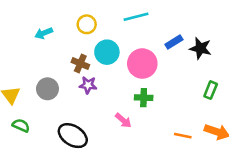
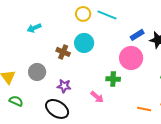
cyan line: (136, 17) -> (107, 15), turned 36
yellow circle: (87, 24) -> (83, 14), moved
pink circle: (142, 64) -> (131, 58), moved
purple star: (88, 85) -> (64, 86), moved

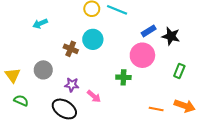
pink arrow: (97, 97) -> (94, 96), moved

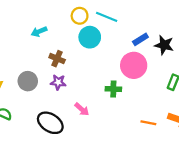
cyan arrow: (40, 24) -> (39, 32), moved
cyan circle: (93, 39) -> (90, 37), moved
purple star: (72, 85) -> (58, 82), moved

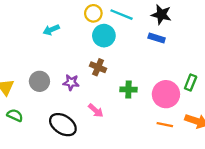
blue rectangle: (140, 39) -> (157, 38), turned 49
black star: (164, 45) -> (161, 15), moved
brown cross: (57, 59) -> (98, 67), moved
pink circle: (134, 65) -> (166, 94), moved

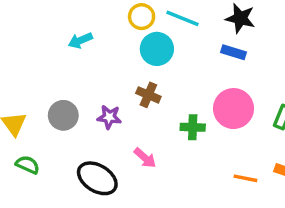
pink circle: (166, 94) -> (234, 109), moved

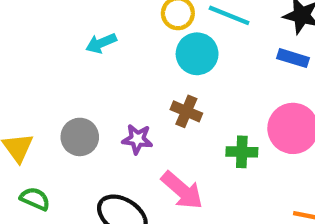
pink arrow: (145, 158) -> (182, 190), size x1.5

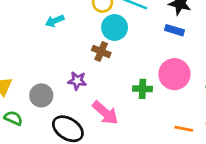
brown cross: (186, 111) -> (101, 51), moved
gray circle: (80, 137) -> (41, 95), moved

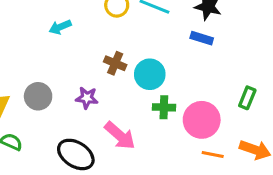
cyan circle: (115, 28) -> (150, 74), moved
pink circle: (174, 74) -> (202, 120), moved
gray circle: (41, 95) -> (38, 96), moved

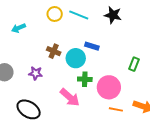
blue rectangle: (202, 38) -> (92, 46), moved
green rectangle: (247, 98) -> (134, 64), moved
pink arrow: (120, 136) -> (70, 97), moved

